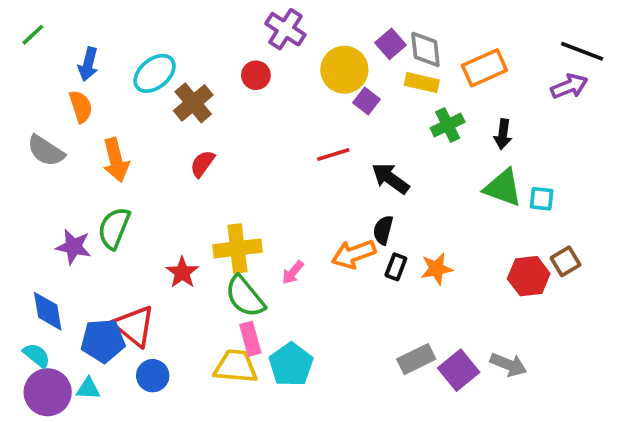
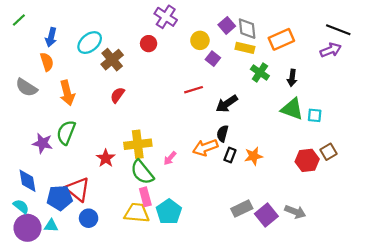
yellow circle: (344, 70) -> (200, 40), size x0.7
green cross: (448, 125) -> (260, 73), turned -30
black arrow: (390, 178) -> (227, 104), turned -70

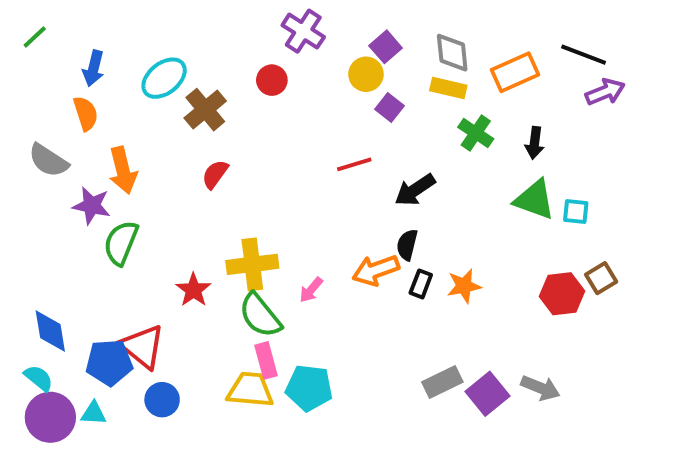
purple square: (227, 25) -> (386, 47), moved
black line: (338, 30) -> (584, 55), moved
purple star: (42, 143) -> (92, 206), moved
cyan pentagon: (169, 212) -> (309, 388), turned -30

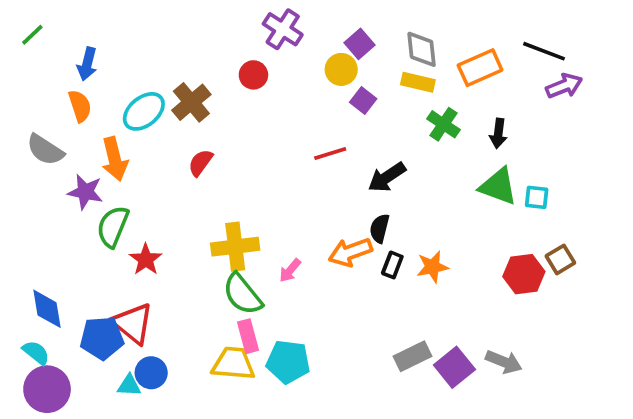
cyan ellipse: (164, 78) -> (144, 111), moved
red star: (193, 290) -> (146, 259), moved
cyan triangle: (93, 413) -> (129, 386), moved

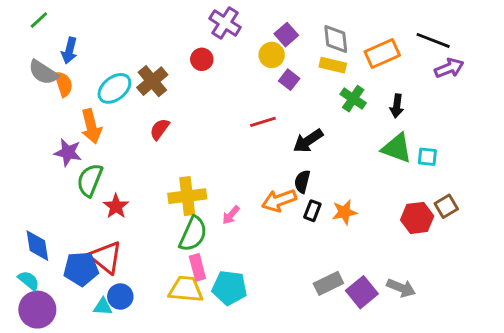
green line: (32, 35) -> (39, 20), moved
gray semicircle: (45, 150) -> (43, 72), moved
green semicircle: (243, 294) -> (193, 234), turned -117

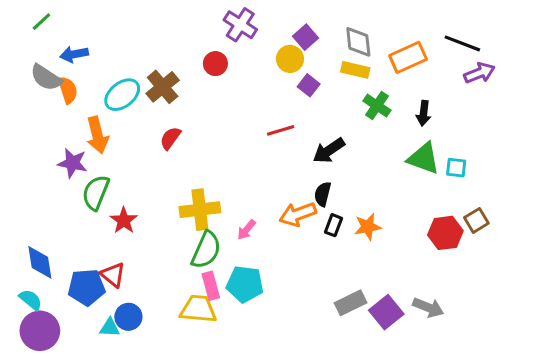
blue arrow: (69, 51) -> (74, 54), turned 65
red triangle: (106, 257) -> (113, 275), size x0.7
cyan pentagon: (229, 288) -> (245, 284), moved

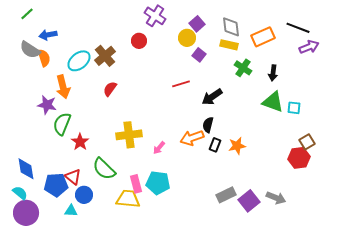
red hexagon: (445, 233) -> (299, 158), moved
green semicircle: (206, 250) -> (104, 169), moved, turned 110
blue circle: (128, 317) -> (84, 195), moved

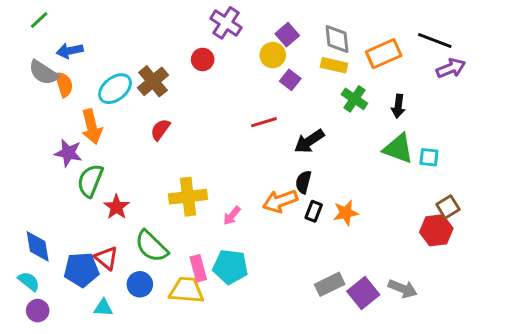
blue circle: (84, 195) -> (140, 284), moved
purple circle: (26, 213) -> (38, 311), size x0.6

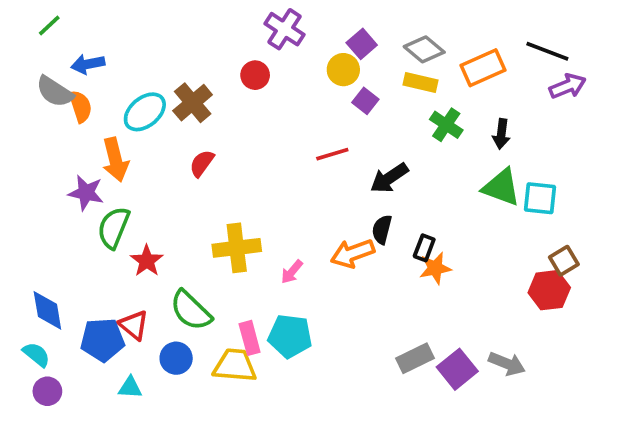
gray diamond: (337, 39) -> (424, 49), turned -44
cyan square: (429, 157) -> (540, 198), size x1.4
black rectangle: (314, 211) -> (424, 248), moved

